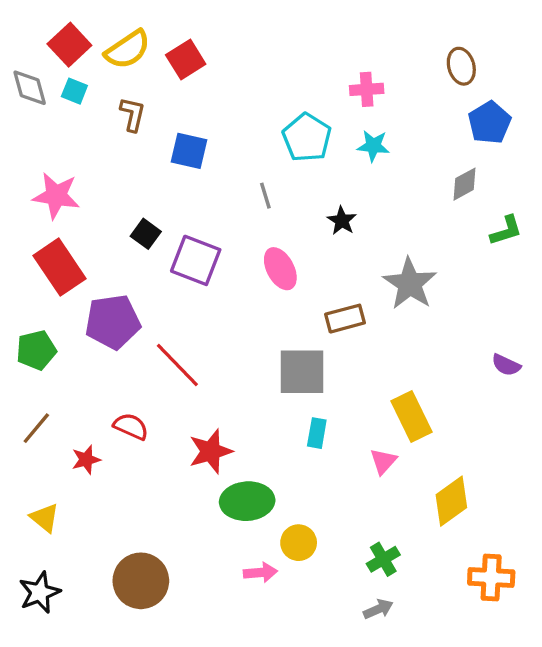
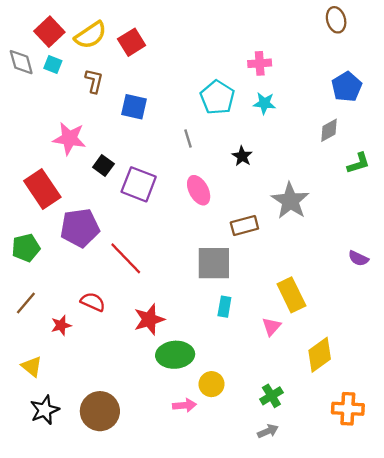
brown ellipse: (461, 66) -> (336, 20), moved
pink star: (56, 196) -> (69, 139), moved
black star: (40, 592) -> (45, 410), moved

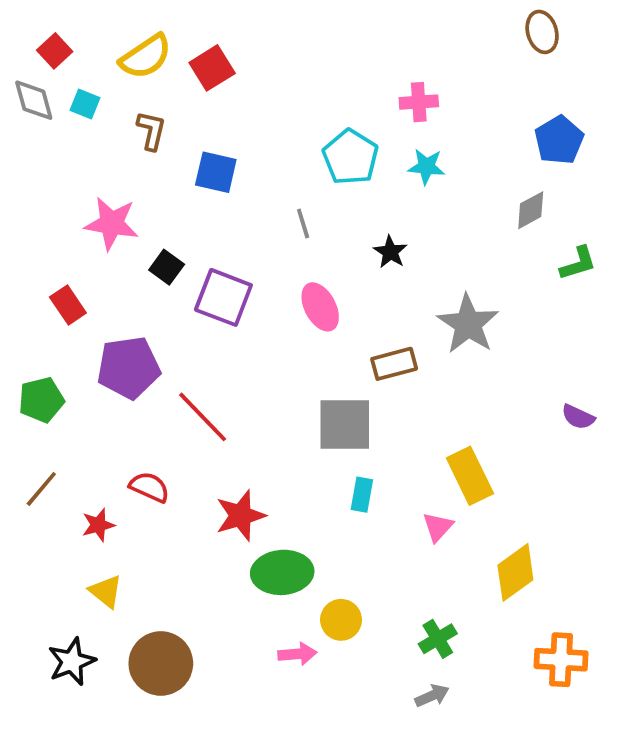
red square: (49, 32) -> (55, 51), moved, size x0.7
red rectangle: (42, 189) -> (68, 305), size x0.6
yellow triangle: (32, 366) -> (106, 591), moved

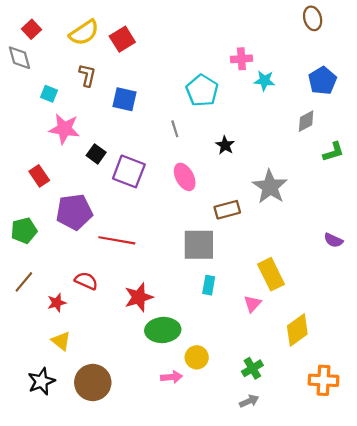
cyan square: (85, 104) -> (49, 94), moved
cyan star: (426, 167) -> (264, 81), moved
red line: (203, 417) -> (117, 240), turned -36

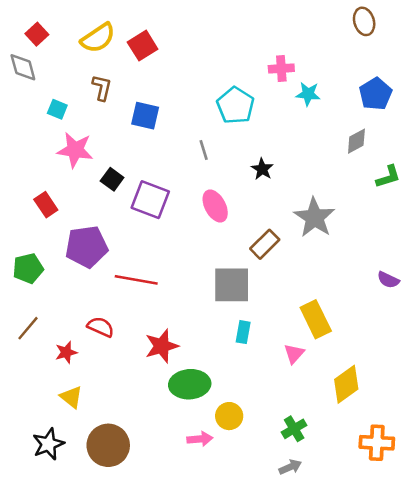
brown rectangle: (227, 210) -> (265, 244), turned -30

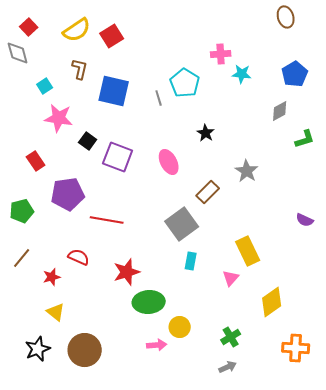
cyan square: (57, 109) -> (45, 86), turned 35
blue square: (145, 116) -> (114, 91), size x1.4
gray line: (204, 150) -> (159, 98), moved
gray star: (314, 217) -> (247, 171), size x0.7
gray square: (232, 285) -> (182, 224), turned -36

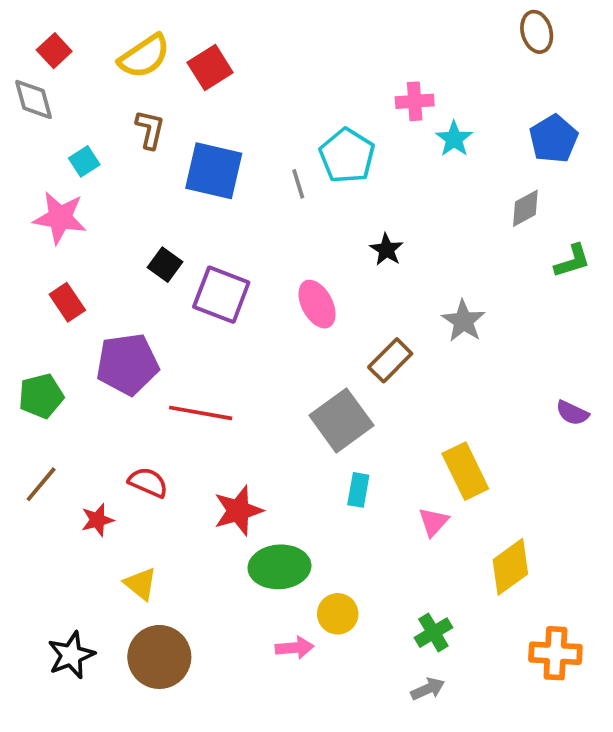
cyan star: (242, 74) -> (454, 139), turned 30
pink star: (59, 118) -> (60, 218), moved
yellow triangle: (56, 312) -> (141, 584), moved

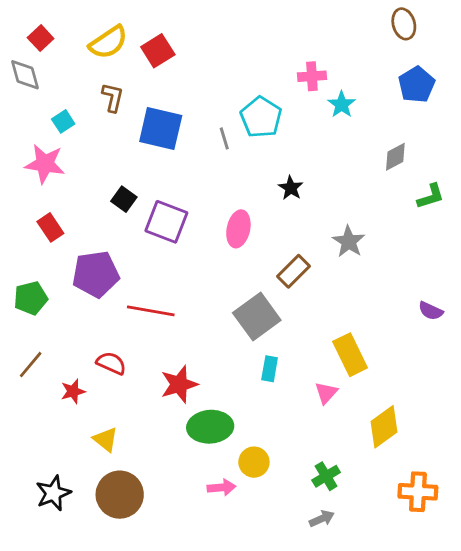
blue pentagon: (554, 139) -> (417, 85), moved
pink ellipse: (317, 304) -> (238, 229), turned 40

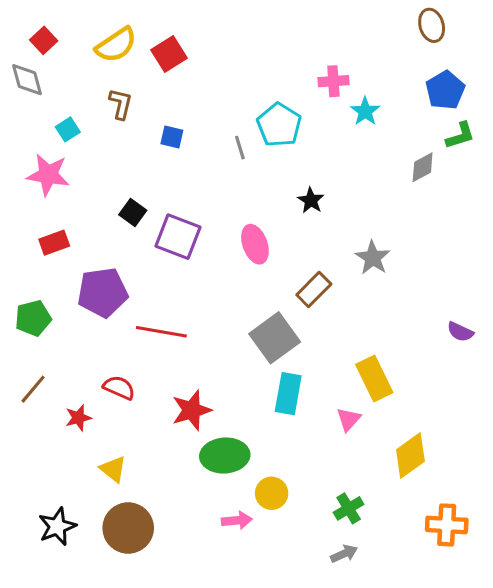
blue square: (161, 129) -> (172, 137), size x0.5
green L-shape: (431, 196) -> (460, 135), moved
red rectangle: (50, 227) -> (54, 243), turned -76
pink ellipse: (238, 229) -> (255, 244), turned -32
cyan rectangle: (270, 369) -> (288, 394), size x1.5

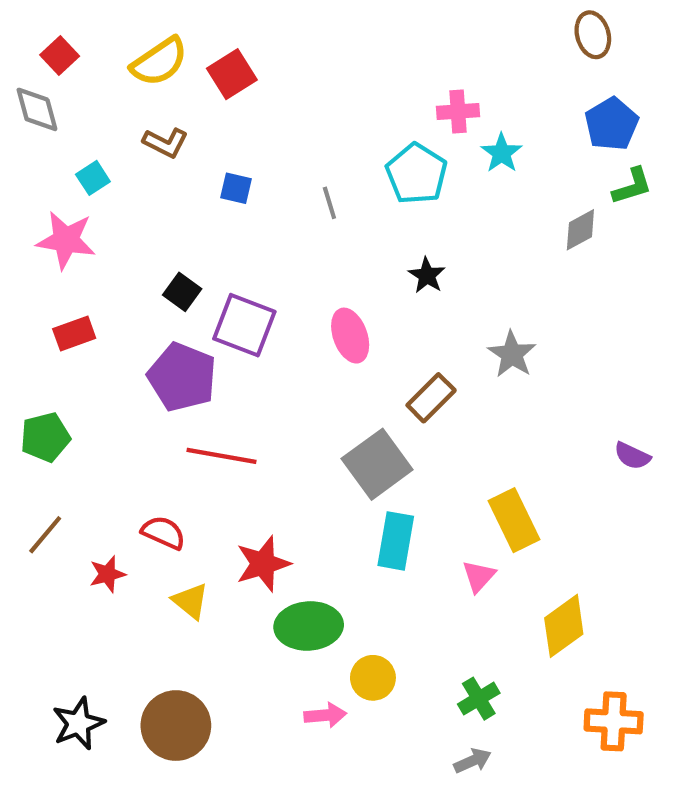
brown L-shape: (121, 104) -> (166, 143), turned 104
cyan pentagon: (279, 125) -> (417, 174), moved
purple pentagon: (102, 292) -> (182, 377), moved, turned 30
yellow triangle: (113, 469) -> (190, 601), moved

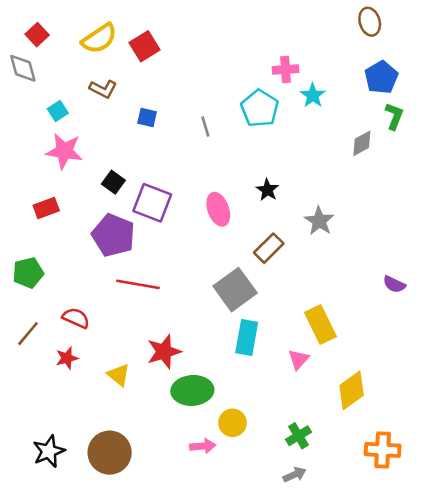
green L-shape: (632, 186) -> (394, 116), turned -52
pink star: (66, 240) -> (64, 151), moved
black star: (427, 275) -> (267, 190), moved
red semicircle: (163, 533) -> (76, 318), moved

